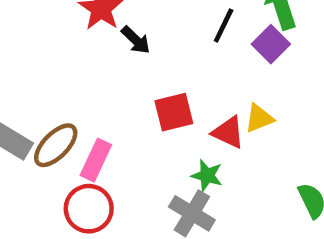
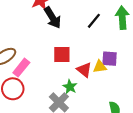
black arrow: (136, 40) -> (53, 18), size x1.5
purple square: (271, 44) -> (110, 59), moved, turned 35

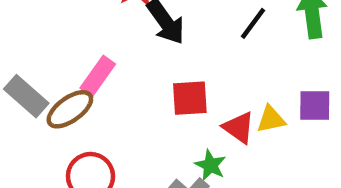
purple square: (110, 59) -> (315, 106), moved
pink rectangle: (21, 68) -> (98, 76), moved

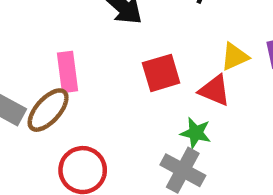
pink rectangle: (98, 76) -> (68, 72), turned -30
yellow triangle: (271, 119) -> (235, 57), moved

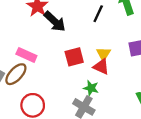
yellow triangle: (235, 57) -> (103, 54), moved, turned -35
pink rectangle: (68, 72) -> (26, 55), turned -60

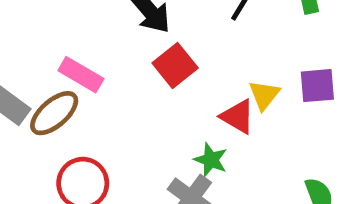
yellow triangle: (103, 54) -> (264, 95), moved
red square: (74, 57) -> (175, 66), moved, turned -30

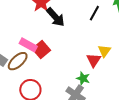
red square: (175, 66) -> (41, 50), moved
red triangle: (238, 117) -> (94, 60), turned 35

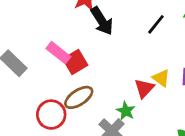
yellow triangle: (104, 51) -> (161, 78), turned -40
brown ellipse: (18, 61) -> (79, 97), moved

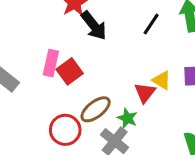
pink rectangle: (58, 53) -> (51, 63), turned 70
brown ellipse: (79, 97) -> (96, 109), moved
red circle: (51, 115) -> (65, 130), moved

